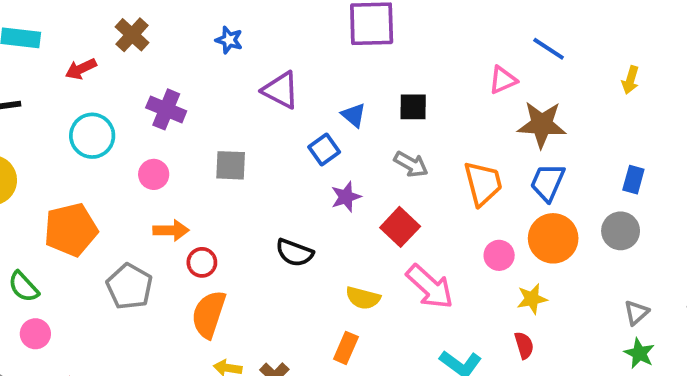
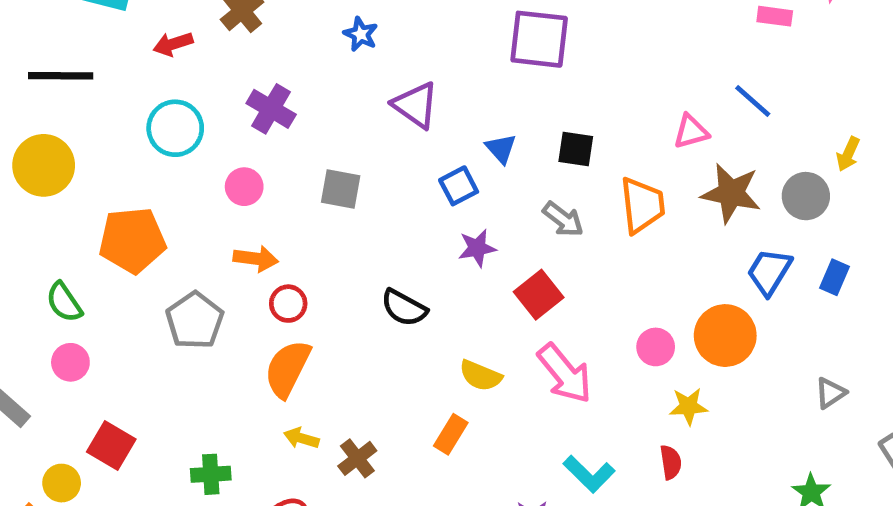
blue trapezoid: (548, 182) -> (769, 272), moved
orange trapezoid: (483, 183) -> (642, 205), moved
gray circle: (621, 231) -> (806, 196), moved
gray triangle: (636, 313) -> (830, 393), moved

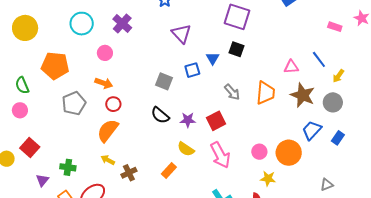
black square: (576, 149) -> (236, 49), moved
yellow arrow: (848, 154) -> (338, 76), moved
gray square: (341, 189) -> (164, 81), moved
purple star: (477, 248) -> (188, 120), moved

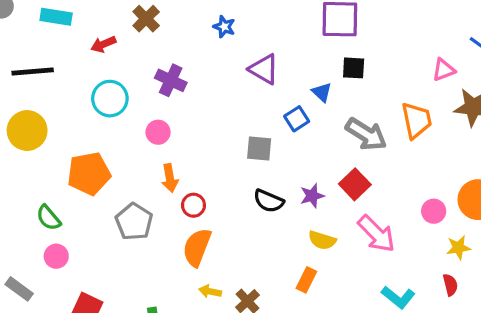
orange arrow: (104, 83) -> (170, 178), turned 78
gray arrow: (232, 92) -> (366, 134), size x1.5

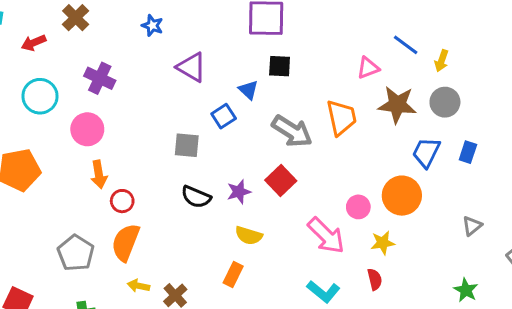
pink circle: (158, 132) -> (87, 129), size x1.4
gray pentagon: (134, 222) -> (76, 253), moved
pink arrow: (376, 234) -> (326, 236), moved

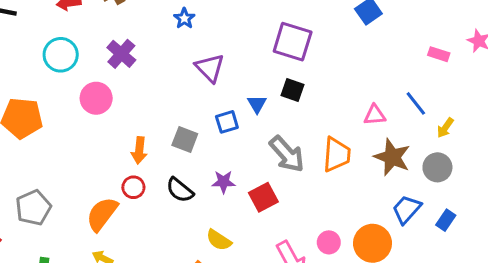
orange arrow: (99, 174) -> (139, 150), moved
purple star: (239, 192) -> (223, 182), moved
red circle: (122, 201) -> (133, 187), moved
gray pentagon: (76, 253) -> (33, 208), moved

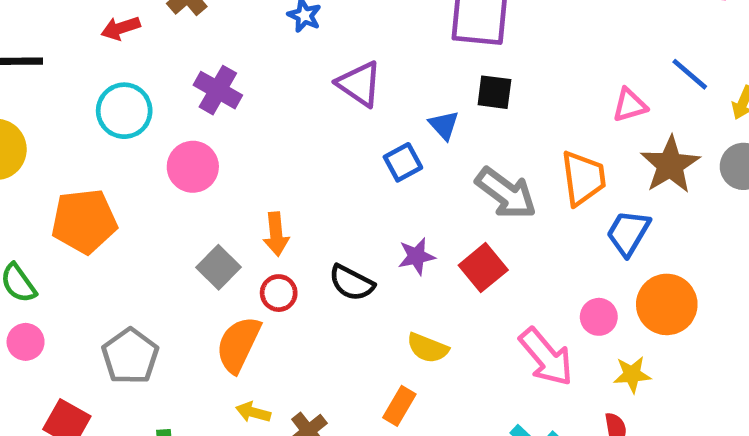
gray square: (185, 139) -> (218, 267), moved, turned 35
brown star: (392, 157) -> (670, 165), turned 30
blue trapezoid: (407, 209) -> (628, 233), moved

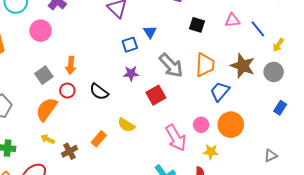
black square: (494, 92) -> (197, 25), moved
pink triangle: (630, 105) -> (232, 20), moved
brown star: (670, 165) -> (243, 66), turned -30
purple star: (417, 256) -> (131, 73), moved
orange rectangle: (399, 406) -> (99, 139), moved

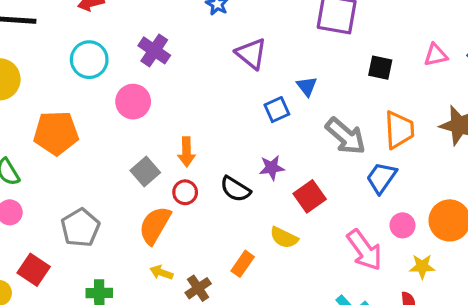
purple star: (131, 73) -> (272, 168), moved
blue trapezoid: (220, 91) -> (381, 178), moved
red square: (156, 95) -> (310, 196), moved

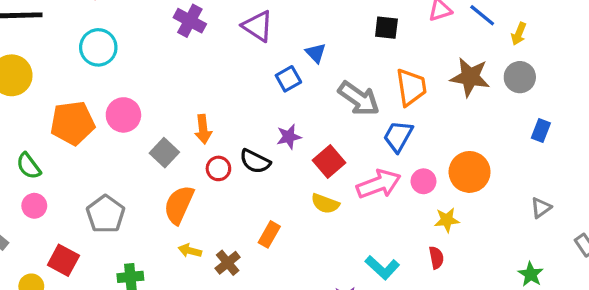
purple cross: (154, 50) -> (190, 21), moved
pink circle: (133, 102) -> (123, 115), moved
red circle: (185, 192) -> (218, 168), moved
yellow semicircle: (284, 238) -> (325, 204), moved
pink arrow: (364, 250) -> (379, 184), moved, turned -69

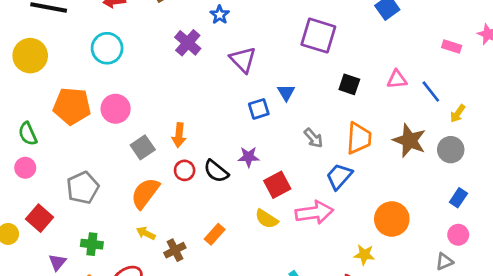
gray arrow: (359, 99) -> (313, 138), size x0.6
pink circle: (423, 181) -> (458, 235), moved

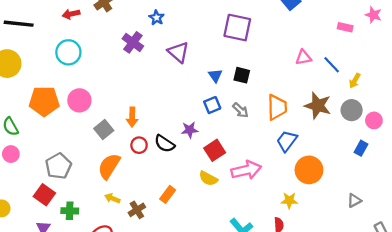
black square: (349, 84) -> (242, 75), moved
blue square: (259, 109) -> (212, 105), moved
blue trapezoid: (339, 176) -> (287, 141), moved
red square: (39, 218) -> (44, 195), moved
pink circle: (458, 235) -> (374, 120), moved

